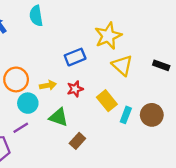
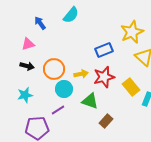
cyan semicircle: (36, 16) -> (71, 15), turned -132
red star: (75, 89) -> (104, 77), size x1.5

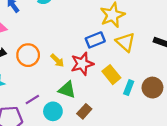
blue rectangle: (104, 50) -> (95, 40), moved
yellow arrow: (81, 74) -> (57, 60), turned 56
cyan circle: (64, 89) -> (53, 111), moved

